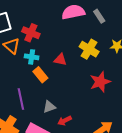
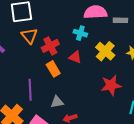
gray rectangle: (99, 16) -> (120, 20), turned -64
red cross: (31, 33) -> (50, 46), moved, turned 30
cyan cross: (32, 57) -> (80, 33), moved

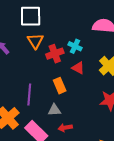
cyan cross: (80, 33) -> (75, 46), moved
orange rectangle: (53, 69) -> (60, 86), moved

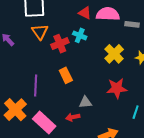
red triangle: (78, 68) -> (85, 13), moved
gray triangle: (54, 110) -> (85, 102), moved

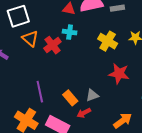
orange rectangle: (66, 75) -> (70, 98), moved
red star: (117, 88) -> (119, 74), turned 30

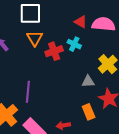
gray triangle: (92, 95) -> (88, 81), moved
orange rectangle: (70, 98) -> (89, 112), moved

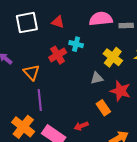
red triangle: (81, 22) -> (58, 22), moved
orange triangle: (35, 38) -> (31, 72), moved

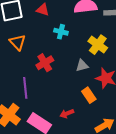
red cross: (58, 55) -> (45, 63), moved
orange triangle: (31, 72) -> (18, 42), moved

